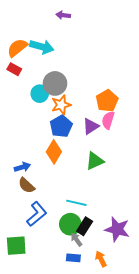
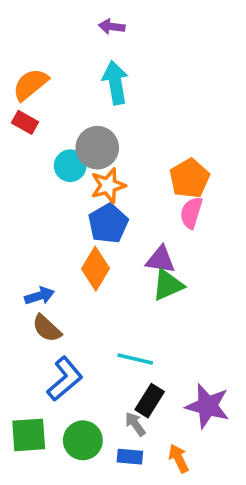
cyan arrow: (42, 47) -> (115, 83), moved, turned -115
purple triangle: (91, 126) -> (161, 260), moved, turned 42
green circle: (70, 224) -> (83, 440), moved

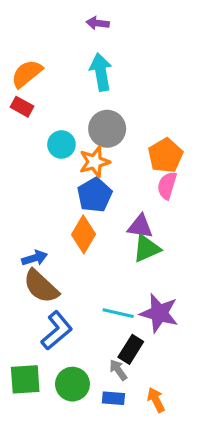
gray circle: (97, 148) -> (107, 129), moved
brown semicircle: (47, 328) -> (41, 286), size x1.4
purple star: (207, 406) -> (159, 313), moved

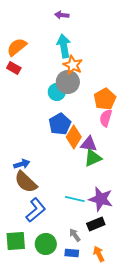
cyan circle: (61, 145) -> (57, 92), moved
orange star: (95, 162) -> (73, 65), moved, turned -30
orange diamond: (83, 234) -> (74, 137), moved
black rectangle: (131, 349) -> (96, 224), moved, turned 36

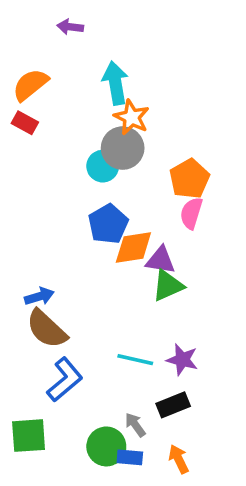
purple arrow: (62, 15) -> (70, 27), moved
orange diamond: (74, 137) -> (133, 248), turned 50
purple star: (101, 199) -> (182, 360), size x0.7
green circle: (46, 244) -> (106, 446), moved

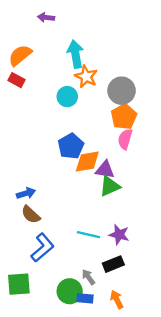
gray circle: (123, 148) -> (122, 91), moved
cyan circle: (103, 166) -> (67, 97), moved
brown semicircle: (47, 329) -> (31, 215), size x0.7

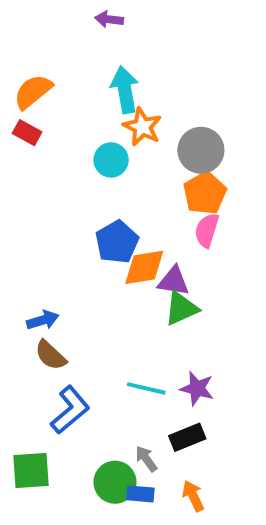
purple arrow: (46, 18) -> (109, 19), moved

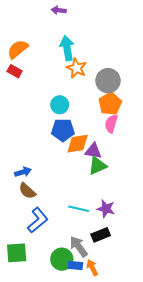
cyan circle: (111, 160) -> (60, 105), moved
blue pentagon: (117, 242) -> (63, 130), turned 30
gray arrow: (146, 459) -> (79, 247), size x1.5
orange arrow: (193, 496) -> (92, 268), moved

